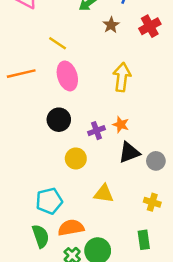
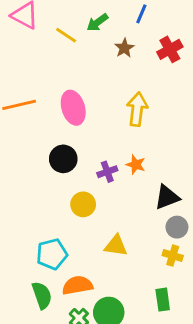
yellow line: (58, 43) -> (66, 35), moved
black triangle: (129, 152) -> (167, 197), moved
gray circle: (156, 161) -> (177, 227), moved

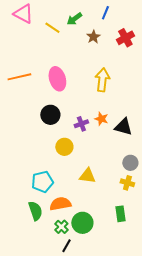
black triangle: (167, 197) -> (123, 127), moved, turned 36

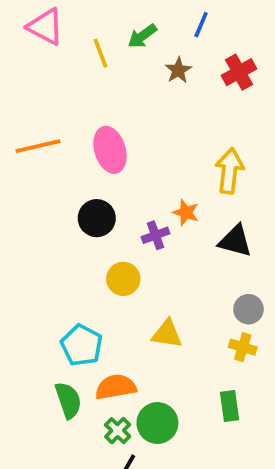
yellow line: (52, 28) -> (101, 53), turned 35
yellow arrow: (102, 80) -> (230, 171), moved
orange star: (101, 119) -> (186, 212), moved
cyan pentagon: (42, 182) -> (82, 345), turned -30

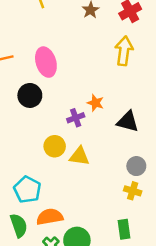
yellow arrow: (230, 171) -> (124, 51), moved
black circle: (97, 218) -> (30, 95), moved
yellow triangle: (167, 334) -> (79, 156), moved

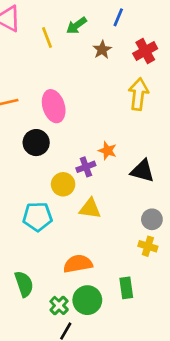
yellow circle: (55, 146) -> (63, 184), moved
cyan pentagon: (27, 190) -> (37, 217), moved, turned -30
orange semicircle: (50, 217) -> (78, 264), moved
green rectangle: (124, 229) -> (126, 288), moved

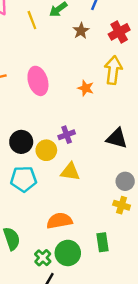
black circle: (36, 143) -> (21, 142), moved
orange star: (108, 151) -> (86, 88), moved

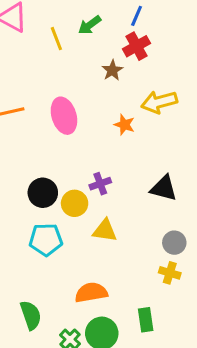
brown star: (81, 31) -> (112, 70), moved
red cross: (119, 32) -> (137, 46), moved
yellow arrow: (113, 70) -> (159, 102), turned -112

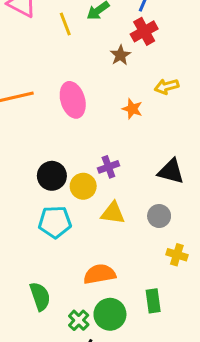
yellow arrow: (159, 102) -> (167, 86), size x0.7
gray circle: (174, 243) -> (159, 216), moved

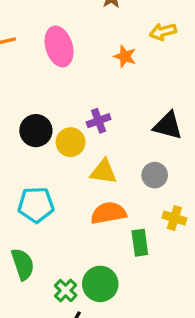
cyan pentagon: (55, 222) -> (36, 205), moved
orange semicircle: (100, 274) -> (108, 213), moved
green rectangle: (153, 301) -> (140, 243), moved

